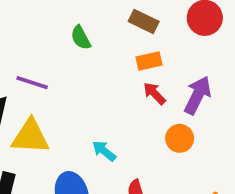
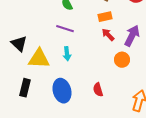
purple line: (32, 83) -> (65, 29), moved
cyan arrow: (104, 151) -> (67, 54), moved, turned -136

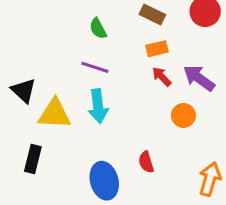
purple arrow: (132, 36) -> (199, 78), turned -80
cyan arrow: (67, 54) -> (98, 106), size x1.5
blue ellipse: (62, 91) -> (104, 181), moved

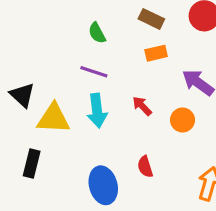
red arrow: (162, 77) -> (142, 106), moved

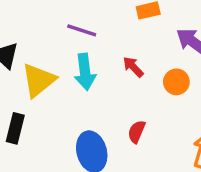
yellow triangle: (53, 118) -> (39, 80), turned -42
red semicircle: (145, 167) -> (137, 132), turned 40

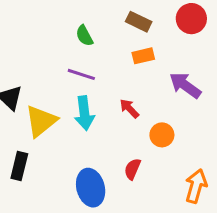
orange circle: (176, 82) -> (162, 135), moved

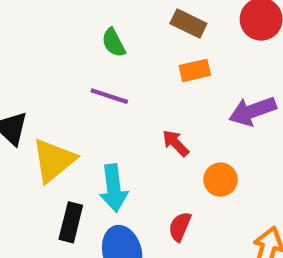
purple arrow: (185, 85) -> (253, 111), turned -56
cyan arrow: (84, 113) -> (114, 188), moved
black rectangle: (19, 166) -> (71, 222), moved

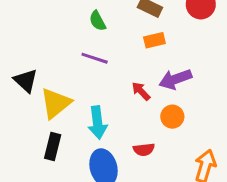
purple arrow: (253, 111) -> (175, 79), moved
black rectangle: (71, 222) -> (53, 147), moved
red semicircle: (180, 227) -> (144, 150), turned -120

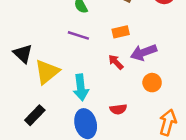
orange rectangle: (154, 40) -> (121, 32), moved
orange circle: (172, 117) -> (152, 83), moved
black rectangle: (53, 147) -> (35, 115), moved, turned 30

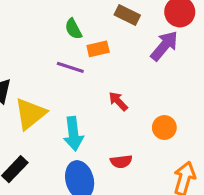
orange rectangle: (121, 32) -> (98, 49), moved
purple arrow: (144, 52) -> (164, 46), moved, turned 150

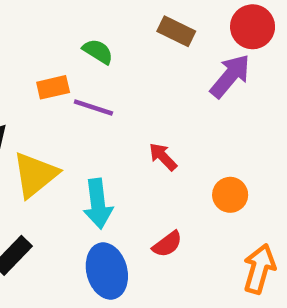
green semicircle: (73, 29) -> (98, 51), turned 150
orange rectangle: (98, 49) -> (53, 87), moved
red semicircle: (121, 161) -> (167, 244), turned -30

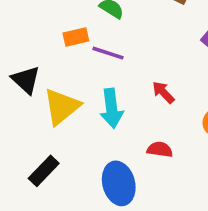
cyan arrow: (98, 204) -> (112, 108), moved
red semicircle: (167, 244) -> (160, 149), moved, turned -135

